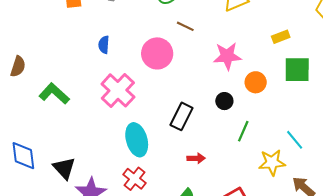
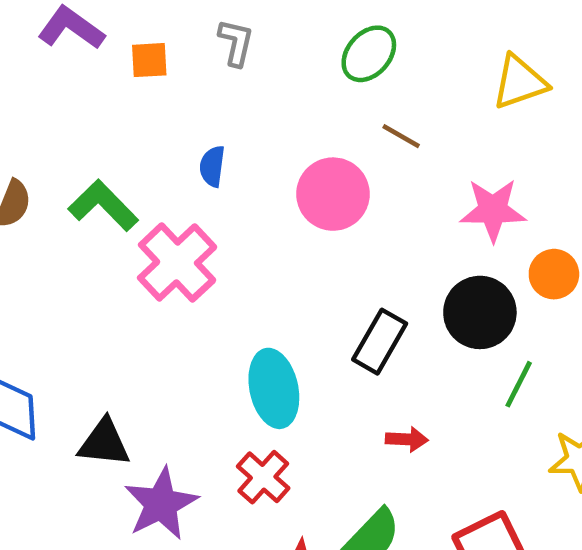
pink cross: (118, 90) -> (177, 262), moved
green L-shape: (54, 94) -> (103, 206), moved
black circle: (224, 101) -> (480, 312), size x1.8
black triangle: (64, 168) -> (104, 443), turned -45

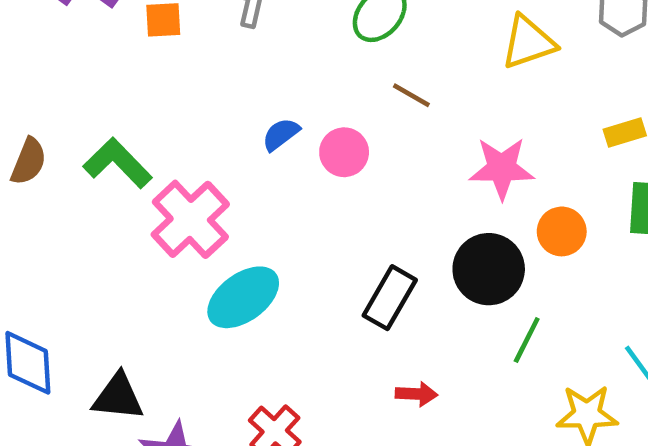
blue semicircle: (212, 166) -> (281, 134), moved, turned 45
pink circle: (333, 194) -> (344, 152), size x0.7
cyan ellipse: (274, 388) -> (243, 297), moved, turned 66

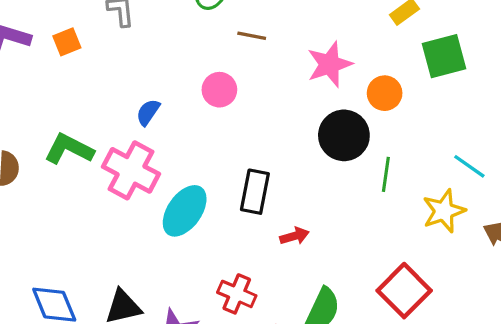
blue semicircle: (281, 134) -> (148, 112), moved
black rectangle: (390, 298) -> (255, 192), moved
red arrow: (416, 394) -> (294, 236), moved

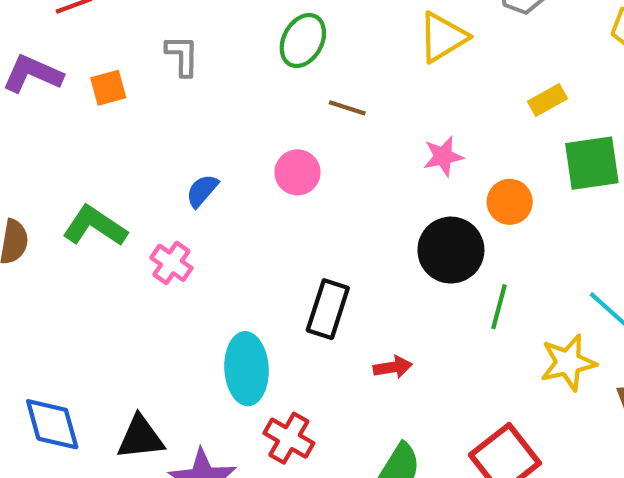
pink star: (330, 64) -> (443, 156), size x0.7
pink cross: (131, 170) -> (171, 263), size x0.6
cyan ellipse: (185, 211) -> (247, 369), moved, turned -45
red arrow: (294, 236) -> (393, 367), moved

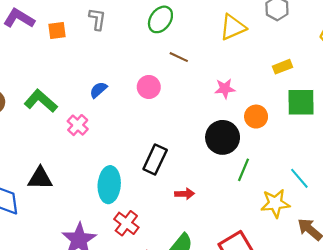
black triangle: (141, 438) -> (40, 178), moved

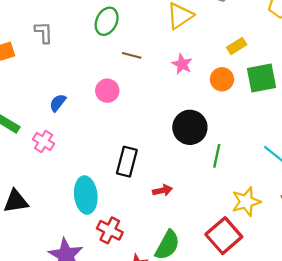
pink star: (225, 89) -> (182, 64), moved, turned -30
orange circle: (256, 117) -> (222, 79), moved
yellow star: (275, 203) -> (246, 202), moved

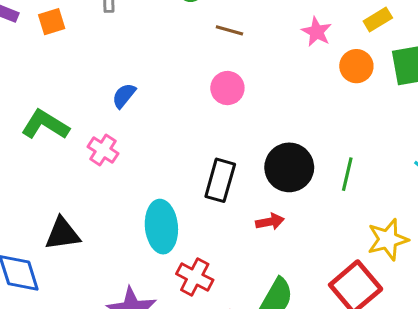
pink star: (182, 64) -> (317, 32), moved
pink circle: (107, 91) -> (227, 88), moved
black circle: (190, 127) -> (289, 167), moved

